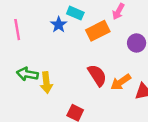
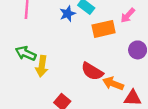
red semicircle: (97, 75) -> (92, 71), turned 140
orange arrow: (121, 82) -> (113, 84), turned 42

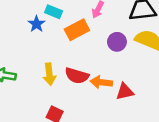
yellow arrow: (42, 66) -> (49, 74), moved

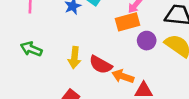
orange rectangle: (77, 30) -> (127, 22), moved

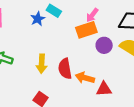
red semicircle: (101, 65) -> (65, 69), turned 54

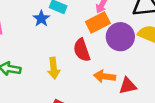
purple circle: (104, 45) -> (120, 37), size x1.5
red semicircle: (65, 69) -> (82, 50), moved

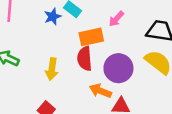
orange rectangle: (98, 22) -> (91, 37), moved
purple circle: (120, 37) -> (118, 68), moved

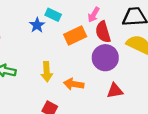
red semicircle: (85, 59) -> (103, 32), moved
orange arrow: (100, 91) -> (74, 84), moved

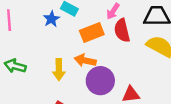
purple circle: (105, 58) -> (100, 81), moved
orange arrow: (74, 84) -> (85, 60), moved

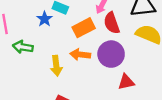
green arrow: (15, 66) -> (23, 47), moved
purple circle: (100, 81) -> (111, 54), moved

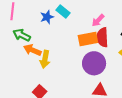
orange rectangle: (84, 28) -> (88, 39), moved
orange arrow: (80, 55) -> (32, 50), moved

